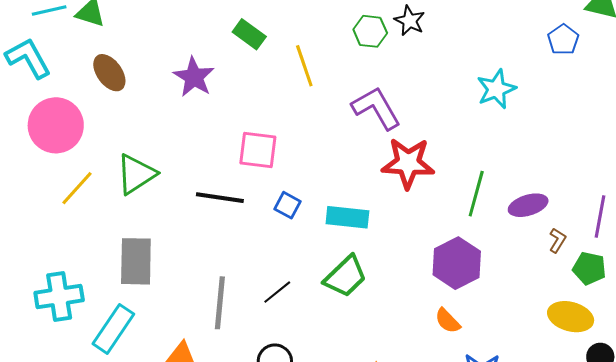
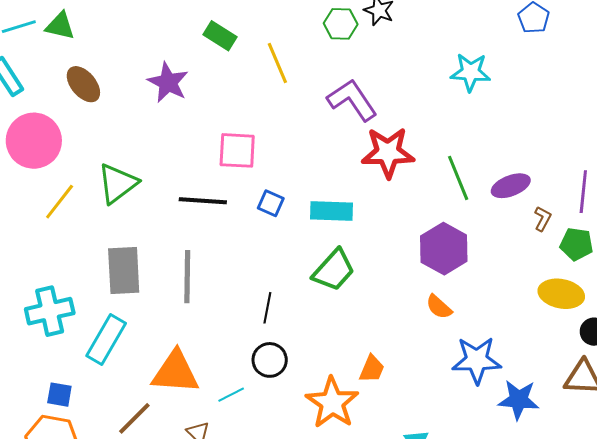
cyan star: (496, 89) -> (471, 72), turned 30
green line: (476, 194) -> (458, 178), turned -33
black line: (277, 292) -> (267, 308), moved, turned -36
gray line: (220, 303) -> (187, 277), moved

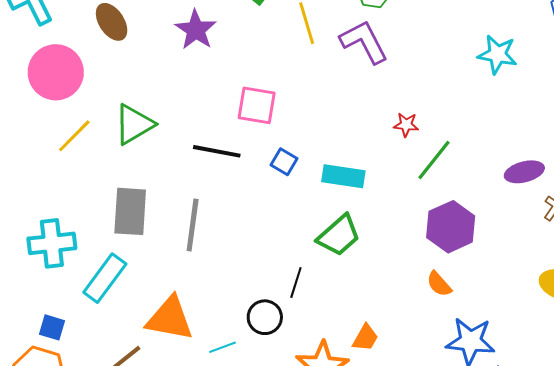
purple L-shape: (352, 100) -> (364, 42), moved
red star: (388, 152) -> (406, 125), size x0.5
green line: (458, 178) -> (434, 160), moved, turned 54
black line: (267, 308) -> (296, 282), moved

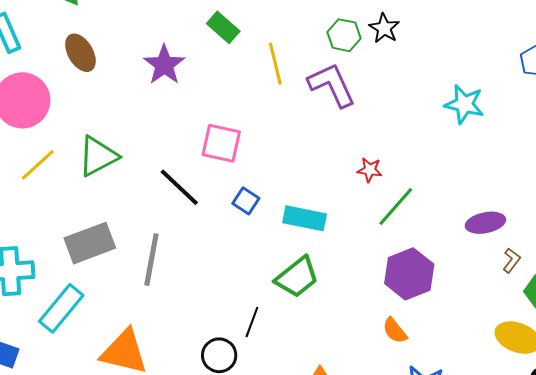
black line: (217, 151) -> (179, 187), turned 30
gray rectangle: (130, 211) -> (90, 243), turned 63

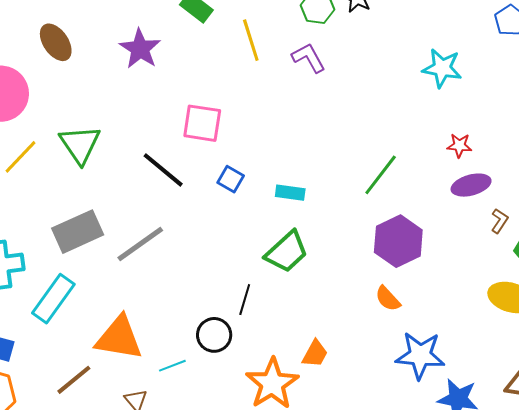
purple L-shape: (332, 85) -> (309, 58), size x0.7
green triangle: (98, 156) -> (80, 144), turned -33
red star: (370, 170) -> (459, 145), moved
cyan rectangle: (305, 218) -> (290, 193), size x0.7
gray line: (151, 260) -> (140, 244), turned 48

